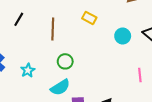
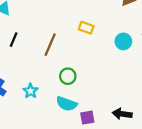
brown line: (53, 29) -> (50, 45), turned 30
cyan semicircle: (60, 87) -> (67, 104), turned 60

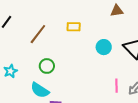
yellow rectangle: (86, 28) -> (74, 27), turned -32

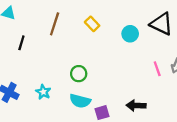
yellow rectangle: (74, 27) -> (92, 24), turned 64
brown line: (38, 34) -> (55, 24), moved

